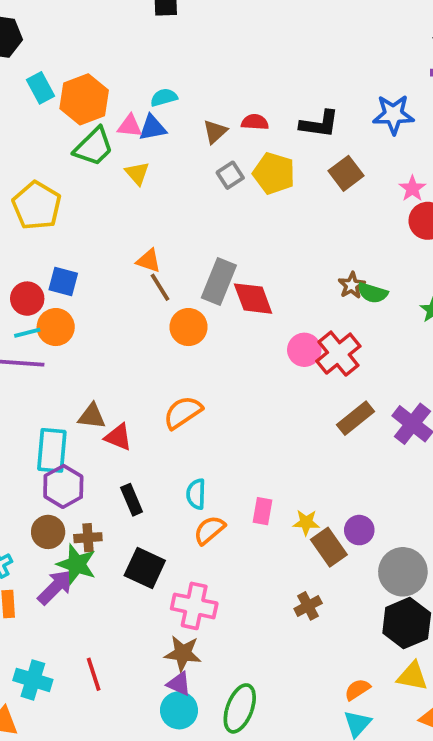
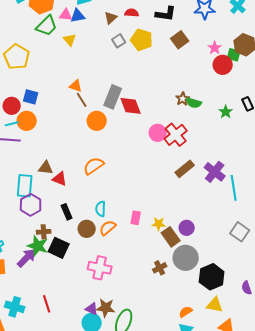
brown circle: (48, 532) -> (87, 229), moved
black square: (145, 568) -> (59, 248), moved
gray circle: (403, 572) -> (186, 258), moved
brown star: (183, 653) -> (106, 308), moved

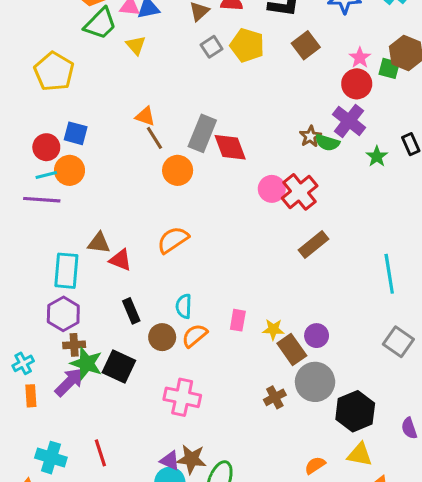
red circle: (223, 65) -> (357, 84), moved
purple cross: (215, 172) -> (349, 121), moved
purple hexagon: (31, 205) -> (63, 314), moved
brown cross: (44, 232) -> (74, 345), moved

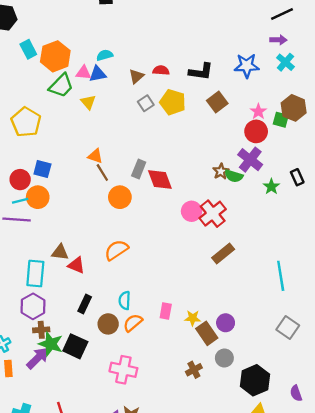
gray rectangle: (202, 133) -> (139, 169), size x0.7
black rectangle: (131, 311) -> (85, 304), turned 48
gray circle: (315, 382) -> (224, 358), size x0.6

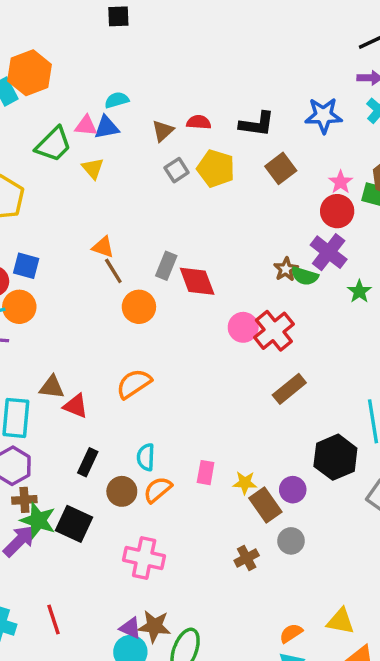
orange hexagon: (55, 56) -> (30, 73), moved
black hexagon: (255, 380) -> (335, 457), moved

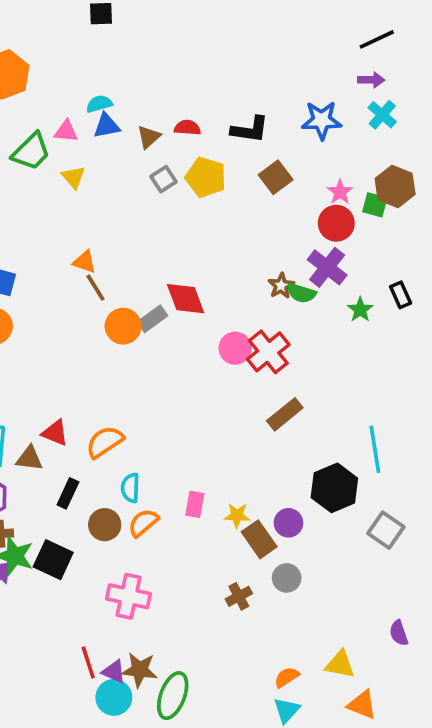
blue triangle: (106, 127) -> (107, 126), moved
gray rectangle: (166, 266) -> (152, 319), moved, turned 32
orange semicircle: (134, 384) -> (105, 442), moved
brown triangle: (52, 387) -> (29, 458), moved
red line: (53, 620) -> (88, 662), moved

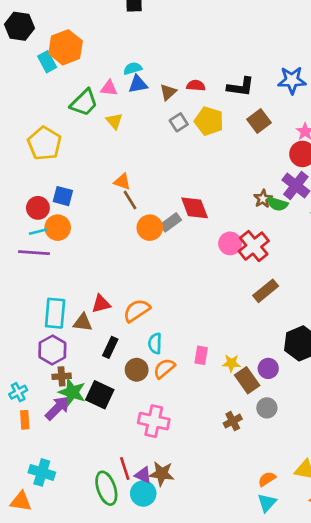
red triangle: (55, 433) -> (101, 304), turned -36
green ellipse: (173, 696) -> (106, 488), moved, turned -40

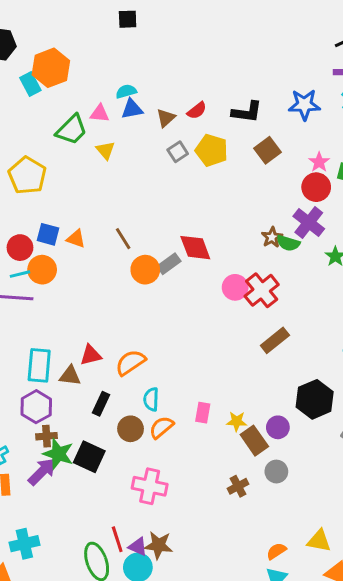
red semicircle: (196, 85) -> (197, 111), turned 138
orange triangle: (122, 182) -> (76, 239), moved
cyan cross: (42, 472) -> (24, 544), turned -30

